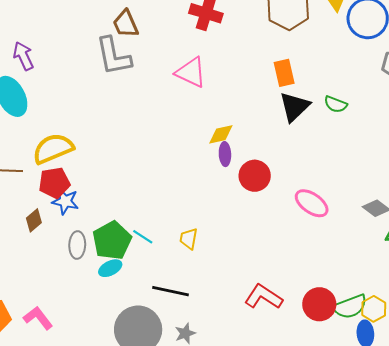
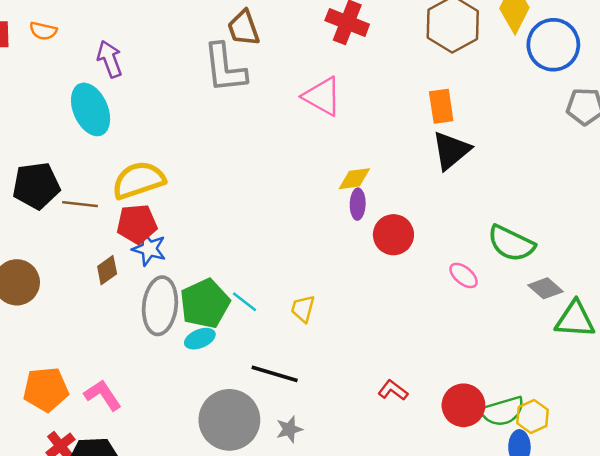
green semicircle: (336, 104) -> (511, 243), moved, size x1.6
pink ellipse: (312, 203) -> (464, 275), size x0.7
gray ellipse: (77, 245) -> (160, 306), size x1.6
red L-shape: (263, 297) -> (393, 390), size x0.6

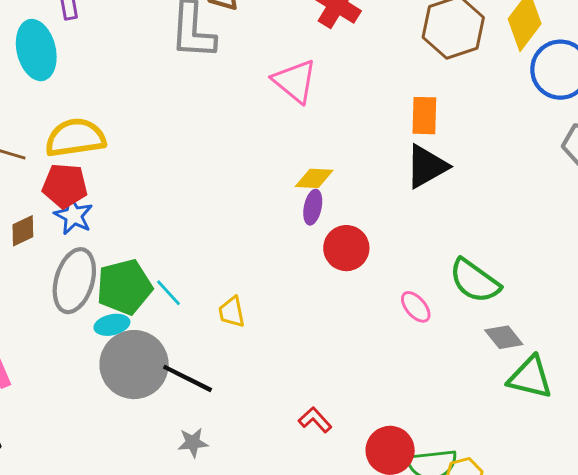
yellow trapezoid: (303, 309) -> (232, 312), turned -36
gray circle: (229, 420) -> (134, 365), moved

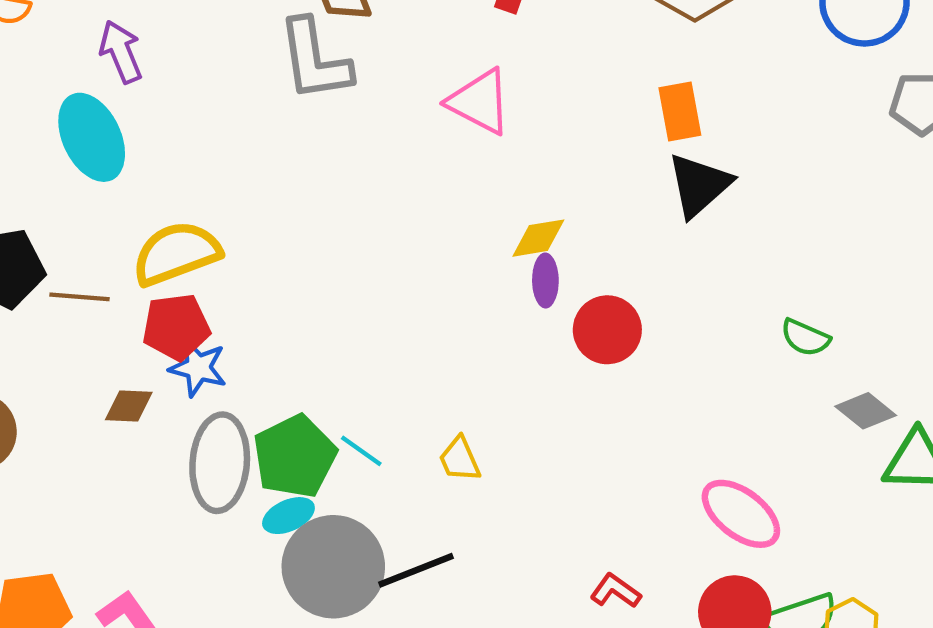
brown diamond: (23, 231) -> (129, 406), turned 40
green semicircle: (475, 281) -> (805, 338), size x0.6
pink ellipse: (416, 307) -> (741, 514), moved, size x1.6
black line: (188, 378) -> (416, 570), turned -36

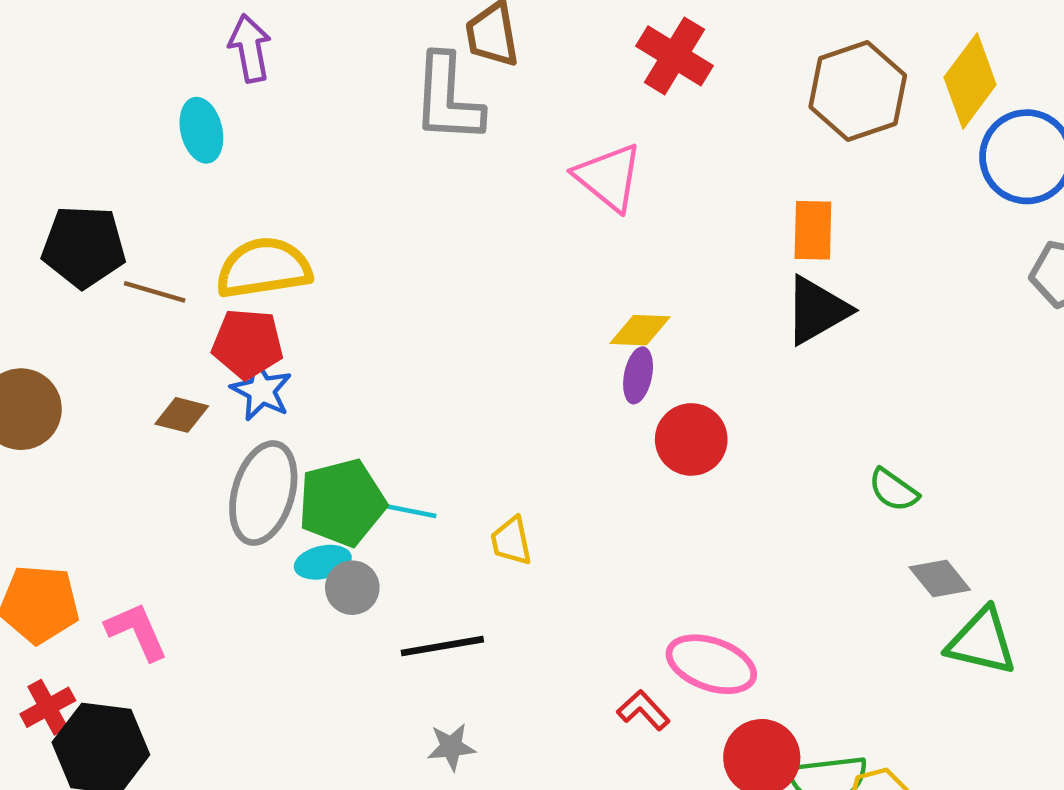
cyan ellipse: (92, 137) -> (201, 130), size x0.7
cyan line: (361, 451) -> (412, 511), turned -36
pink ellipse: (741, 514) -> (711, 664), moved, turned -30
gray circle: (333, 567) -> (352, 588), moved, size x0.5

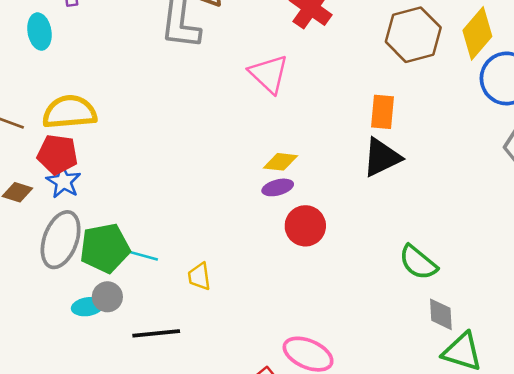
purple ellipse: (638, 375) -> (278, 187), turned 60
green semicircle: (893, 490) -> (418, 262), size x1.4
cyan ellipse: (323, 562) -> (88, 307), moved
gray diamond: (940, 579) -> (441, 314), turned 32

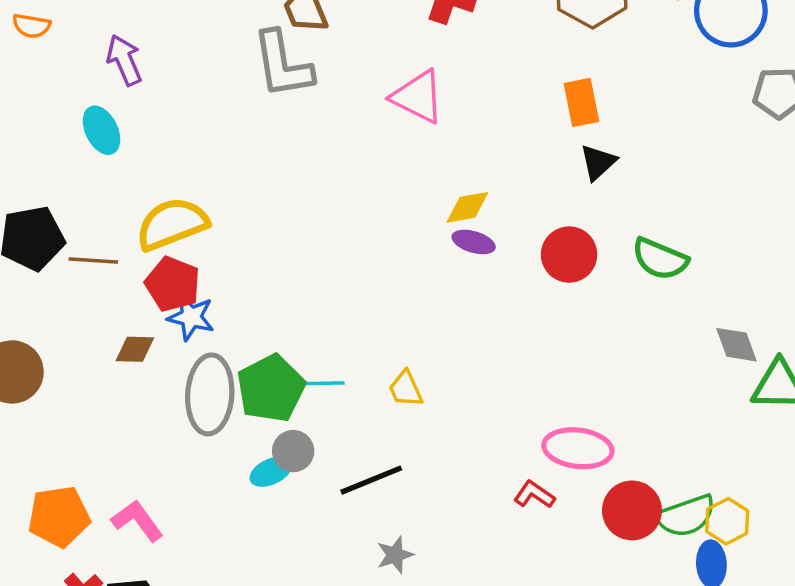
red pentagon: (57, 154) -> (173, 284), turned 30
black triangle: (382, 157) -> (598, 162), size x0.7
purple ellipse: (278, 187) -> (474, 242), turned 48
red circle: (305, 226) -> (569, 255), moved
green semicircle: (418, 262) -> (660, 259), moved

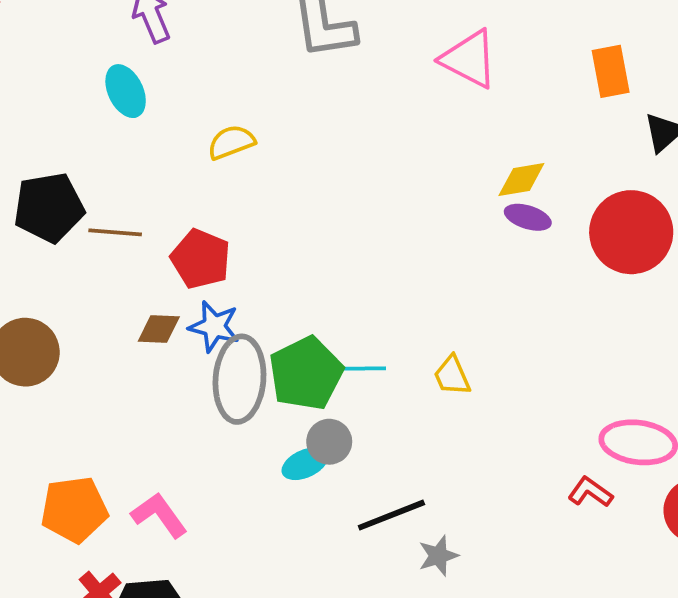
orange rectangle: (581, 102) -> (611, 71), moved
yellow semicircle: (172, 224) -> (231, 142), moved, size x0.6
red circle: (569, 255) -> (631, 232), size x1.4
blue star: (191, 317) -> (214, 326), moved
black line: (371, 480) -> (391, 515), moved

